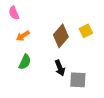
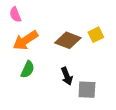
orange arrow: (23, 36) -> (25, 40), size x1.6
brown diamond: (61, 36) -> (68, 40), turned 70

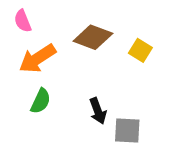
yellow square: (96, 35) -> (140, 50), turned -32
brown diamond: (68, 40) -> (93, 37), moved

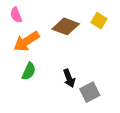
yellow square: (140, 50) -> (99, 21), moved
gray square: (127, 130) -> (90, 92), turned -30

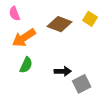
black arrow: (69, 78) -> (63, 71), turned -70

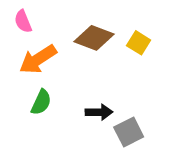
yellow square: (90, 19) -> (139, 43), moved

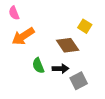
brown diamond: (94, 38) -> (68, 45), moved, turned 35
green semicircle: (41, 102) -> (38, 66), moved, turned 133

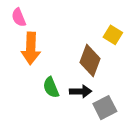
orange arrow: (23, 36) -> (31, 48), turned -55
brown diamond: (68, 45) -> (90, 60), turned 55

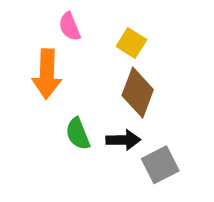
pink semicircle: (19, 17) -> (70, 27), moved
yellow square: (113, 35) -> (131, 43), moved

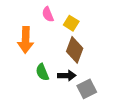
pink semicircle: (70, 27) -> (48, 14), moved

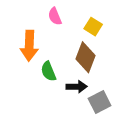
yellow square: (71, 23) -> (93, 27), moved
green semicircle: (42, 72) -> (48, 71), moved

